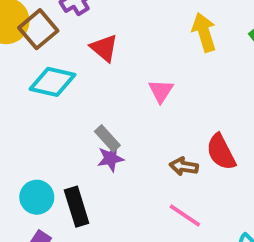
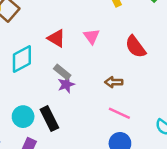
red triangle: (104, 48) -> (56, 38), moved
cyan diamond: (53, 82) -> (22, 59), moved, turned -32
red semicircle: (221, 152) -> (135, 47), moved

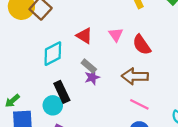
red semicircle: (135, 47) -> (142, 45), moved
brown arrow: (114, 82) -> (135, 76), size x1.6
black rectangle: (49, 119) -> (62, 92), moved

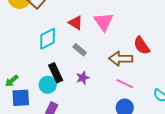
pink triangle: (116, 35) -> (104, 22), size x1.5
red semicircle: (142, 45) -> (142, 46), moved
purple star: (92, 77) -> (83, 78), moved

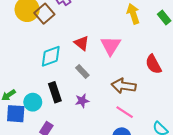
red semicircle: (142, 46) -> (153, 64), moved
cyan circle: (48, 85) -> (33, 102), moved

